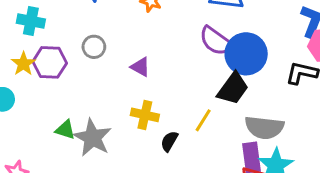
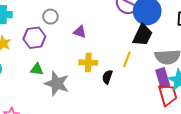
gray circle: (94, 47) -> (50, 17), moved
purple hexagon: (50, 62) -> (34, 38), moved
green triangle: (65, 130) -> (37, 69), moved

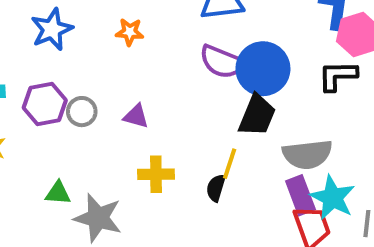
gray circle: (50, 17) -> (82, 112), moved
purple hexagon: (34, 38) -> (45, 104), moved
black semicircle: (107, 77) -> (216, 188), moved

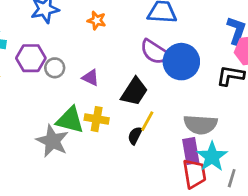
black trapezoid: (257, 115) -> (134, 92), moved
green triangle: (58, 193) -> (70, 120), moved, size x1.6

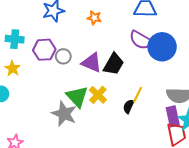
purple triangle: (91, 78) -> (92, 63), size x1.5
black trapezoid: (134, 92) -> (114, 64), moved
yellow cross: (97, 119) -> (98, 95), turned 36
green triangle: (70, 120) -> (77, 97), turned 35

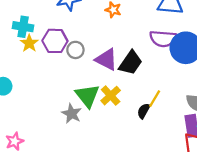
purple semicircle: (141, 40) -> (163, 39), turned -30
yellow star: (13, 68) -> (29, 43), moved
gray star: (64, 114) -> (72, 114), size x0.7

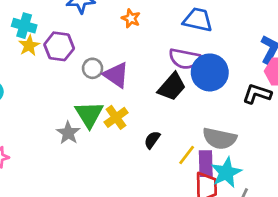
gray circle: (75, 50) -> (93, 68), moved
black trapezoid: (131, 63) -> (172, 87), moved
yellow line: (155, 99) -> (187, 155), moved

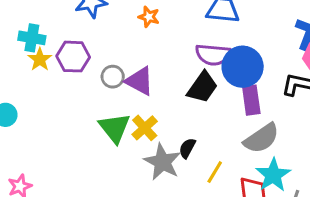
gray star: (68, 133) -> (162, 162), moved, size x1.4
gray semicircle: (220, 138) -> (261, 138), turned -40
yellow line: (187, 155) -> (215, 172), moved
purple rectangle: (206, 164) -> (251, 100), moved

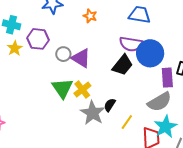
yellow star: (40, 59) -> (15, 48), moved
purple rectangle: (251, 100) -> (167, 78), moved

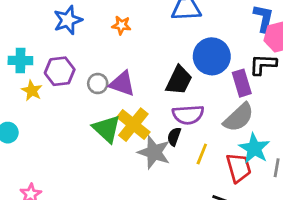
purple semicircle: (131, 44) -> (188, 115), moved
yellow cross: (82, 90) -> (133, 125), size x1.4

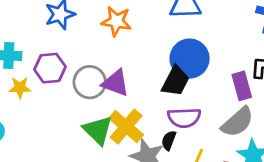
orange star: (121, 25) -> (116, 21), size x1.5
blue circle: (212, 56) -> (190, 59), moved
gray circle: (98, 84) -> (90, 82), size x1.5
yellow star: (32, 91) -> (20, 88), turned -30

